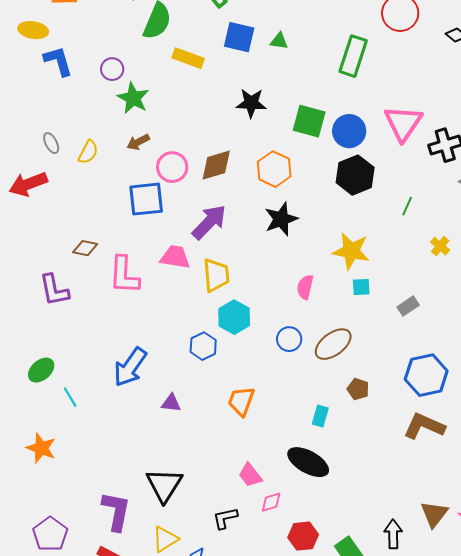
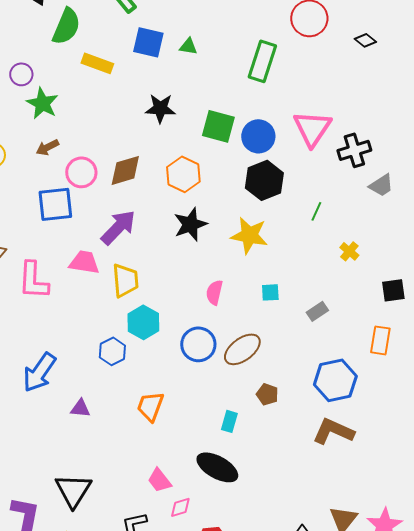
yellow star: (351, 251) -> (249, 235), moved
blue circle: (289, 339) -> (198, 344), size x1.4

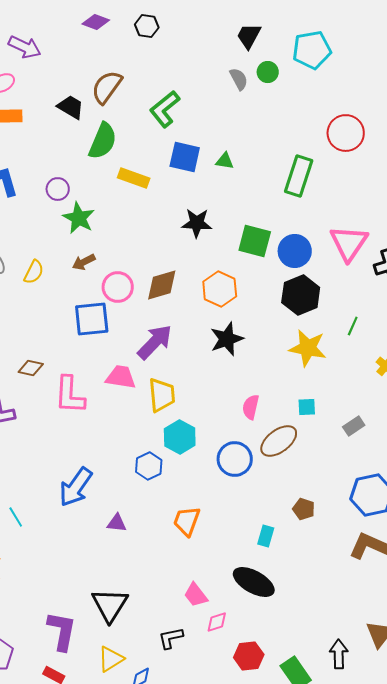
yellow star: (249, 235) -> (308, 348), moved
brown ellipse: (242, 349) -> (279, 441), moved

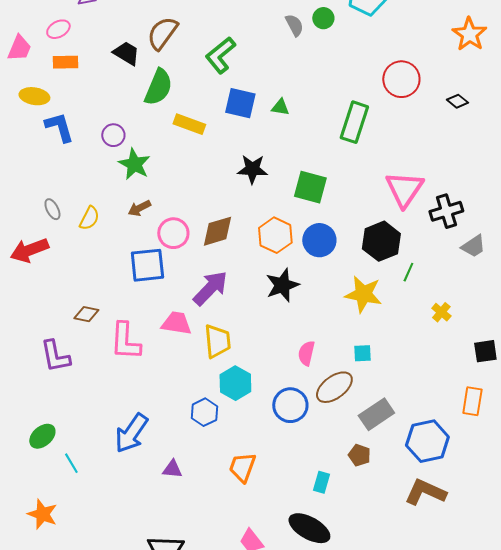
blue circle: (295, 251) -> (319, 240), moved
black hexagon: (301, 295) -> (381, 241), moved
gray rectangle: (354, 426) -> (376, 414), moved, size x1.6

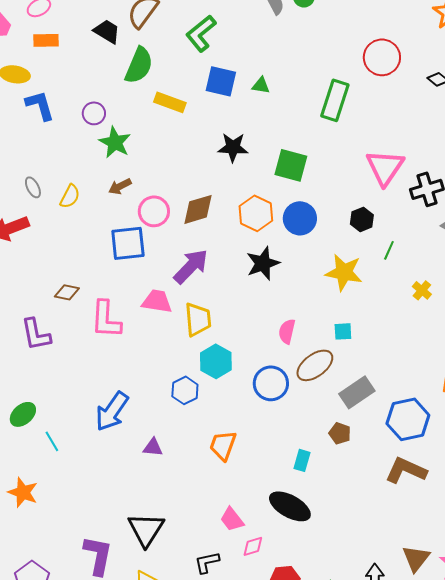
black hexagon: (381, 241) -> (362, 219), size x0.6

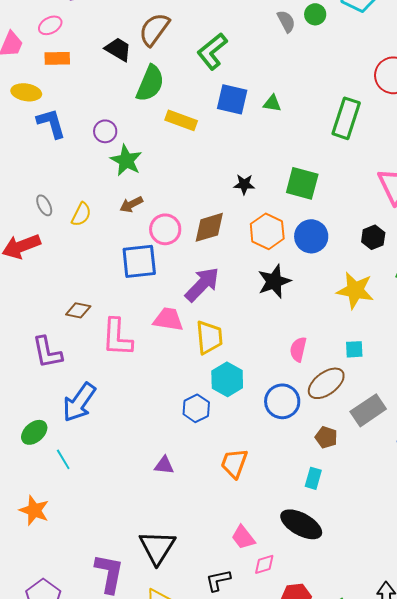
black star: (233, 147) -> (244, 184), moved, size x0.7
blue arrow: (112, 411) -> (79, 402), moved
brown pentagon: (340, 433) -> (326, 437), moved

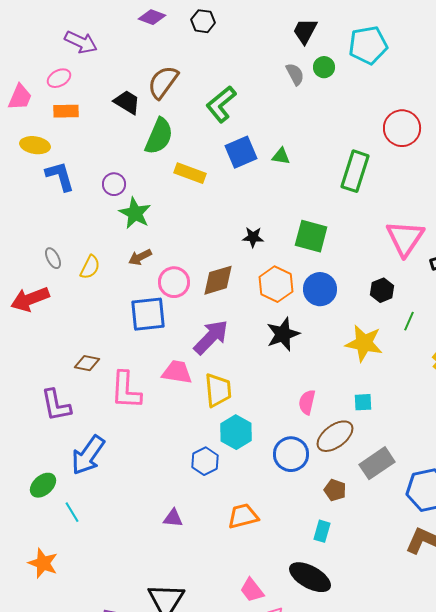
blue square: (232, 99) -> (241, 152), turned -36
orange trapezoid: (234, 463) -> (243, 516), turned 56

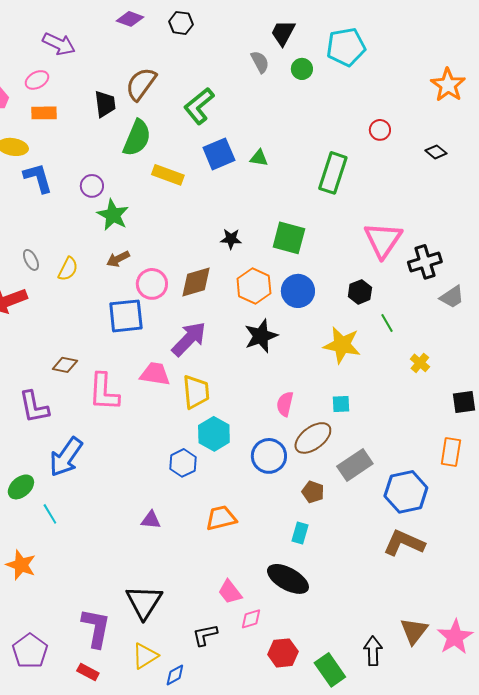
gray semicircle: (295, 74) -> (260, 62), moved
black trapezoid: (127, 102) -> (105, 104), turned 52
red circle: (402, 128) -> (380, 130), size x0.6
green line: (409, 321) -> (387, 323), turned -54

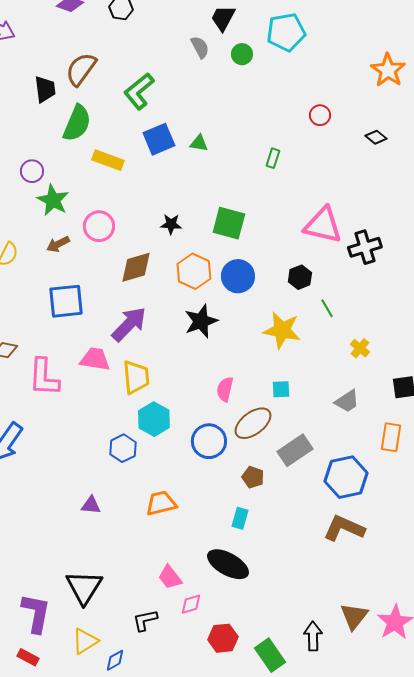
green rectangle: (333, 173) -> (273, 158), size x0.5
pink triangle: (383, 240) -> (323, 225), turned -51
pink circle: (152, 284) -> (99, 226), moved
gray trapezoid: (452, 297) -> (347, 401), moved

